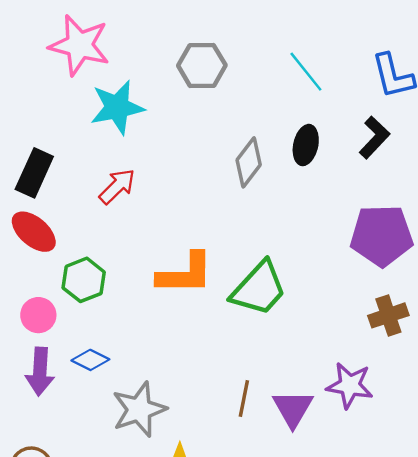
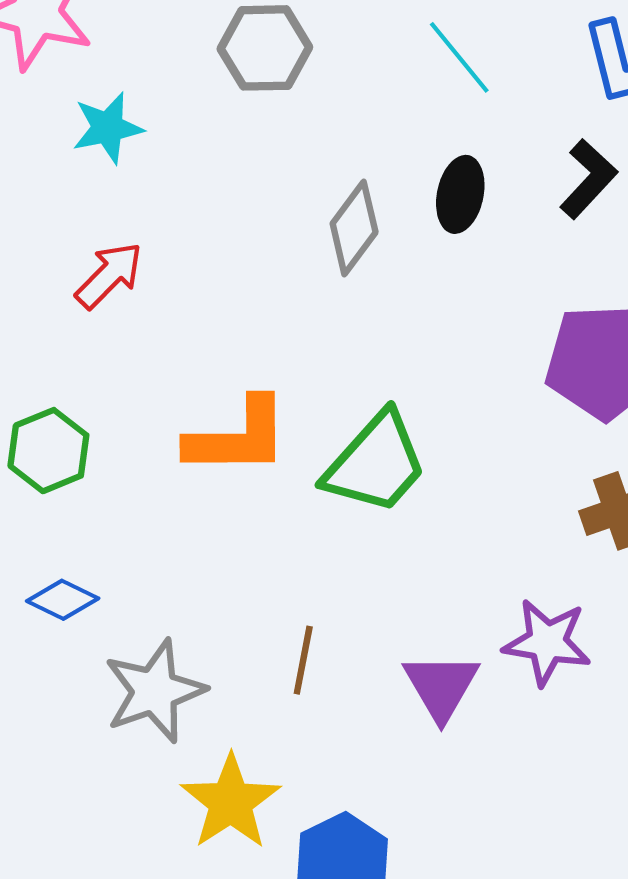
cyan star: (117, 107) -> (108, 128), size x0.7
brown line: (244, 399) -> (303, 660), moved

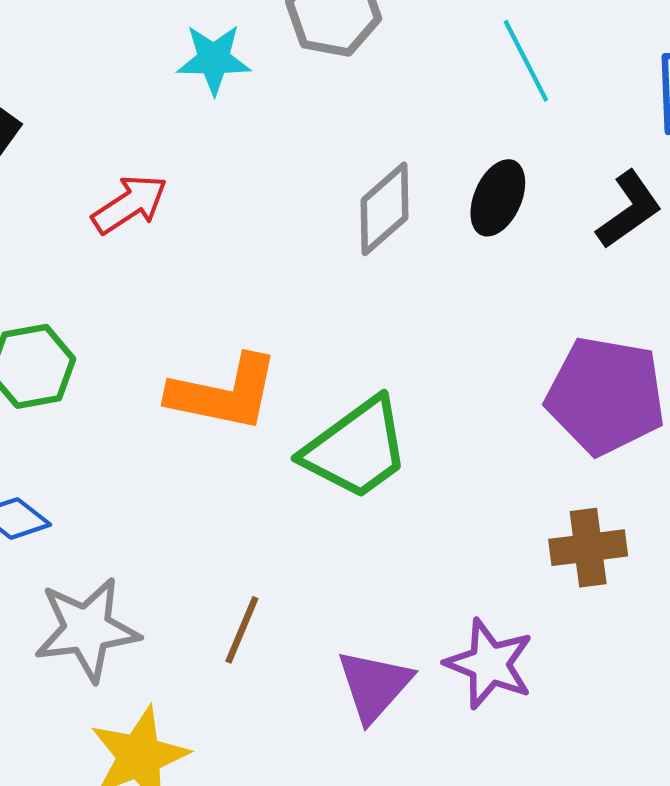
cyan star: (108, 128) -> (214, 59), moved

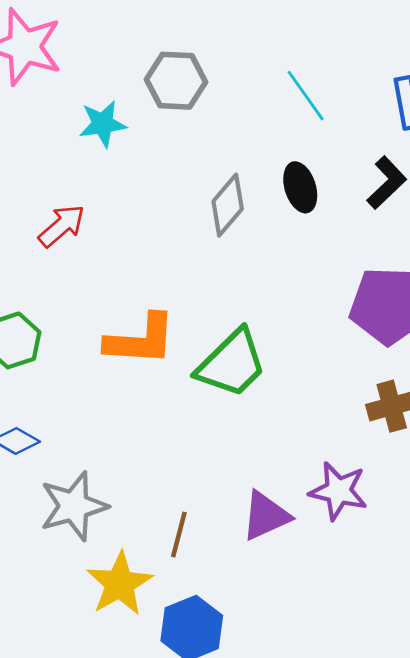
black ellipse: (498, 198) -> (300, 187), turned -33
brown line: (242, 630) -> (179, 535), moved
purple triangle: (374, 686) -> (266, 516), turned 32

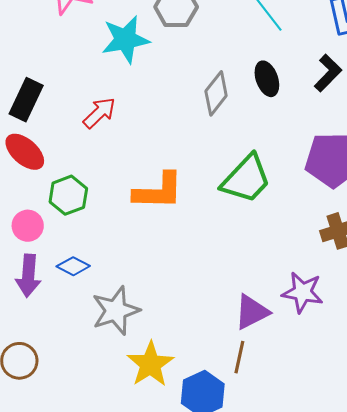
cyan star: (103, 124) -> (125, 39), size x1.4
green trapezoid: (232, 364) -> (246, 179), moved
brown line: (179, 535) -> (239, 357), moved

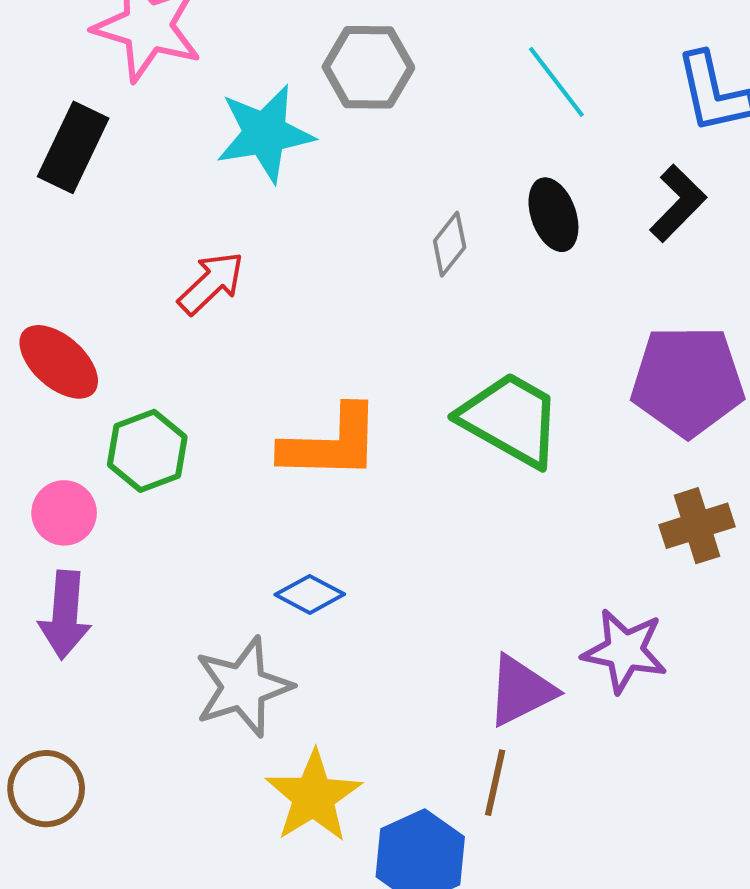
gray diamond: (216, 93) -> (450, 244), size x0.7
black rectangle: (26, 100) -> (73, 147), moved
green trapezoid: (246, 179) -> (510, 419), turned -104
blue diamond: (73, 266) -> (310, 594), moved

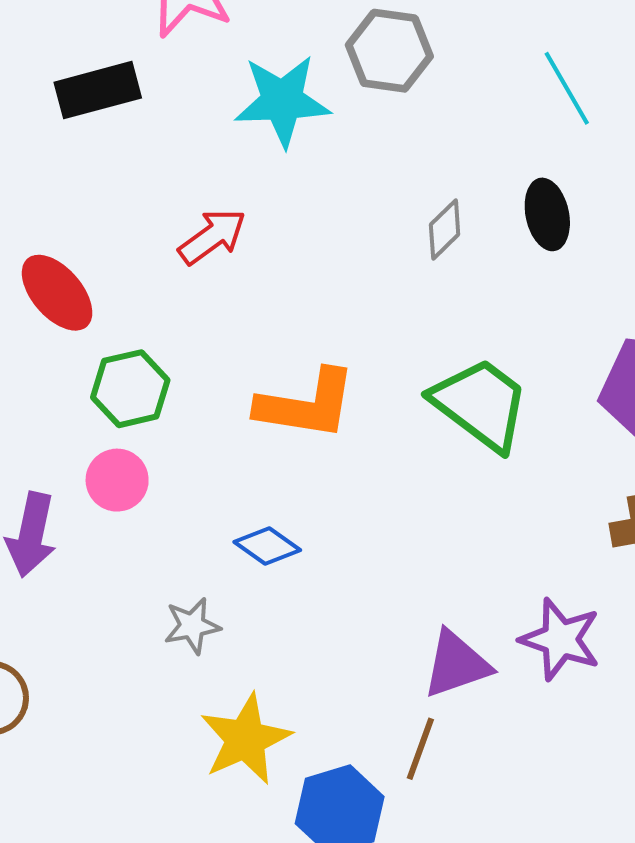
black rectangle: (73, 147) -> (98, 90), turned 42
pink circle: (64, 513) -> (117, 480), moved
gray star: (243, 687) -> (192, 626), size x0.6

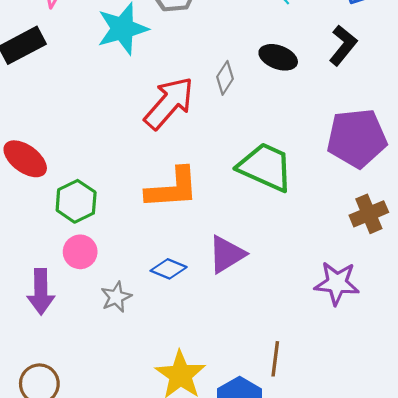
black ellipse: (547, 214) -> (278, 57), turned -45
red arrow: (212, 237) -> (169, 103), moved, size x1.5
gray star: (192, 626) -> (116, 297), moved
purple triangle: (456, 664) -> (227, 254), moved

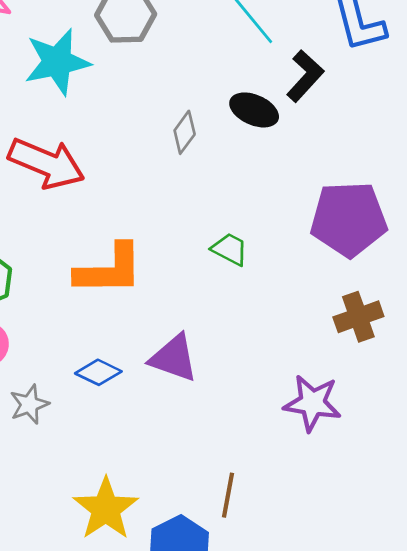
black L-shape: (343, 45) -> (305, 76), moved
red arrow: (169, 103) -> (46, 163), moved, turned 68
green trapezoid: (265, 167) -> (230, 249), size x0.5
purple triangle: (227, 254) -> (174, 358), turned 48

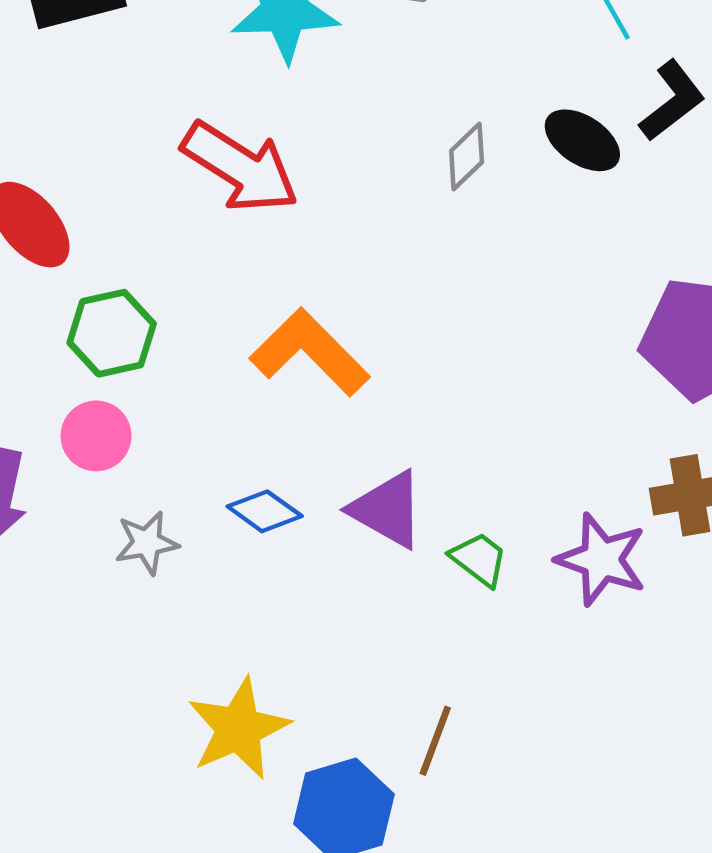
green trapezoid: (230, 249) -> (479, 559), moved
orange L-shape: (109, 270) -> (310, 352), turned -144
purple star: (312, 403) -> (601, 559), moved

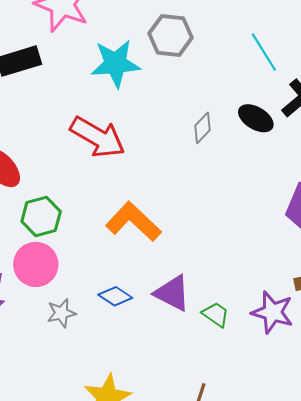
pink circle: (96, 436) -> (36, 264), size x1.4

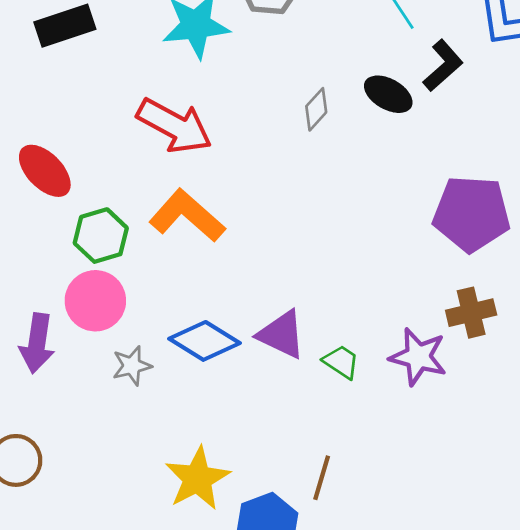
orange L-shape: (133, 222) -> (187, 216), moved
blue diamond: (115, 296) -> (204, 341), size x1.5

